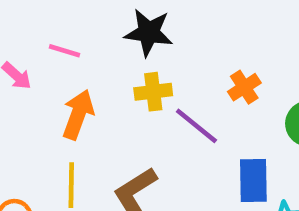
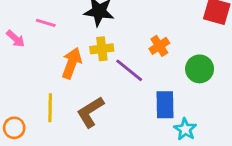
orange arrow: (78, 114) -> (72, 63), moved

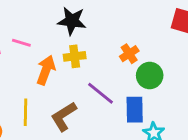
pink line: (46, 23) -> (21, 43), moved
green circle: (200, 69) -> (150, 76), moved
purple line: (129, 70) -> (100, 93), moved

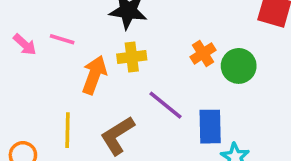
green circle: (150, 76) -> (239, 66), moved

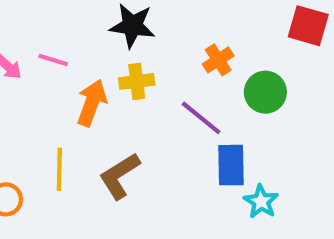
orange cross: (203, 53) -> (218, 60), moved
purple line: (166, 105) -> (201, 118), moved

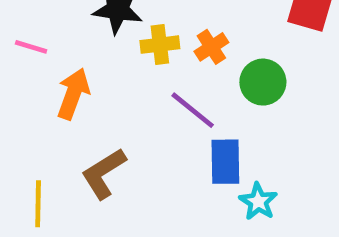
yellow cross: (137, 81) -> (160, 45), moved
yellow line: (59, 169) -> (38, 204), moved

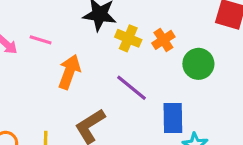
yellow cross: (160, 45) -> (128, 38), turned 30
purple line: (193, 110) -> (131, 88), moved

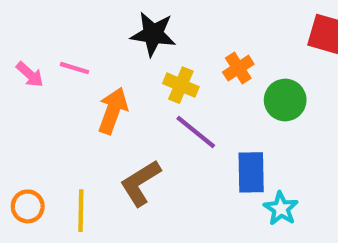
yellow cross: (128, 38) -> (181, 85), moved

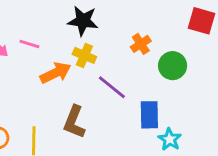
yellow cross: (181, 85) -> (84, 55), moved
orange arrow: (113, 111) -> (55, 73), turned 44
brown L-shape: (140, 183) -> (74, 122), turned -36

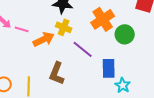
pink line: (29, 44) -> (22, 29), moved
orange cross: (141, 44) -> (103, 19), size x1.6

